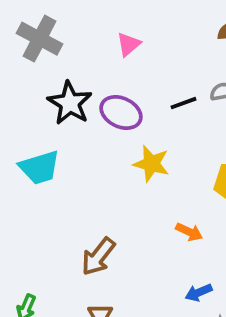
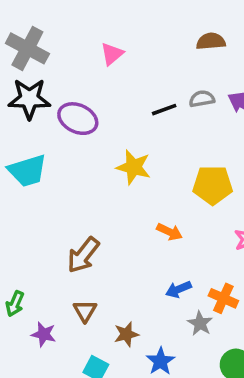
black star: (70, 103) -> (29, 99), moved, turned -30
purple ellipse: (121, 112) -> (78, 119), moved

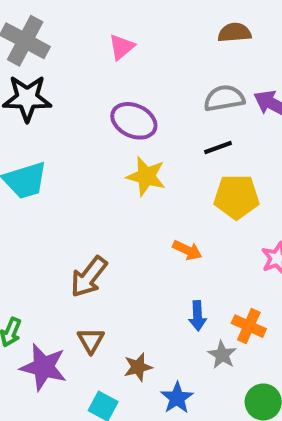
gray semicircle: (202, 99) -> (224, 98), size x1.4
black line: (164, 110) -> (218, 147), moved
purple ellipse: (78, 119) -> (134, 121), moved
blue arrow: (178, 289) -> (197, 316), turned -70
purple star: (44, 334) -> (44, 367), size x1.6

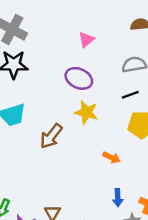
pink triangle: (122, 47) -> (86, 40), moved
brown arrow: (89, 277) -> (51, 136), moved

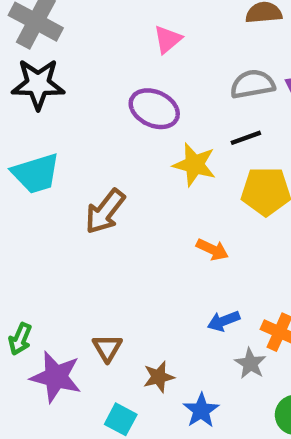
yellow star: (86, 112) -> (194, 165), moved
blue arrow: (118, 198) -> (223, 321), turned 72

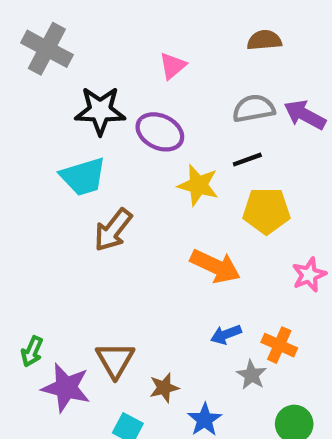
black star: (38, 84) -> (100, 111), moved
cyan trapezoid: (36, 174) -> (83, 177), moved
orange arrow: (212, 249) -> (215, 266), size x1.6
brown triangle: (107, 348) -> (115, 360), size x1.4

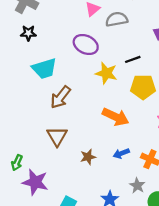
gray semicircle: (254, 108) -> (117, 19), moved
black star: (100, 111) -> (28, 33), moved, size x0.6
brown triangle: (115, 360) -> (57, 136), moved
gray star: (252, 375) -> (137, 186), moved
brown star: (164, 388) -> (88, 157), moved

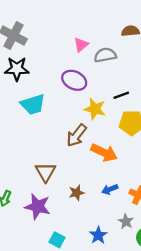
black star: (28, 33) -> (17, 69), size x1.5
brown arrow: (60, 97) -> (77, 135), moved
purple star: (35, 182) -> (38, 207), moved

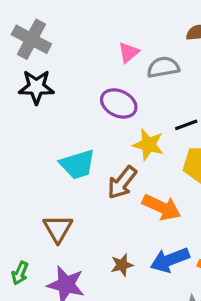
cyan trapezoid: (33, 104) -> (78, 164), moved
brown triangle: (46, 172) -> (58, 229), moved
blue arrow: (110, 189) -> (170, 260), size x1.6

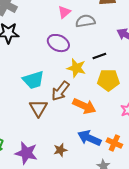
brown triangle: (58, 229) -> (38, 108), moved
blue arrow: (170, 260) -> (89, 138), turned 45
brown star: (122, 265) -> (60, 150), moved

